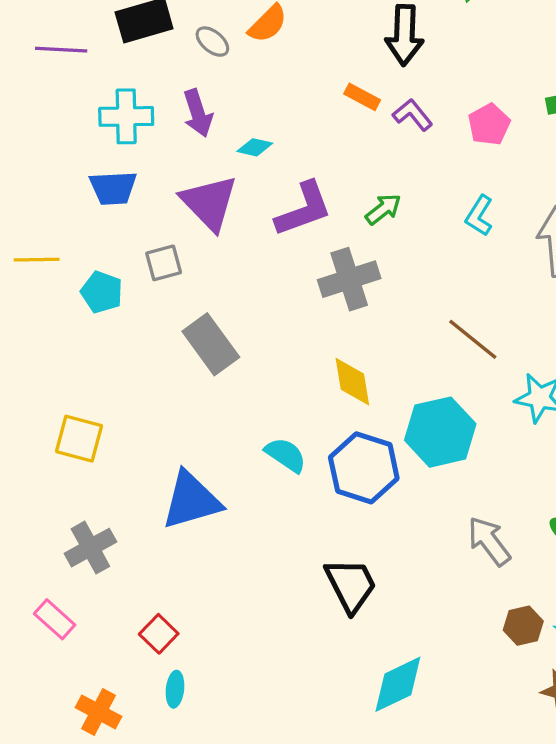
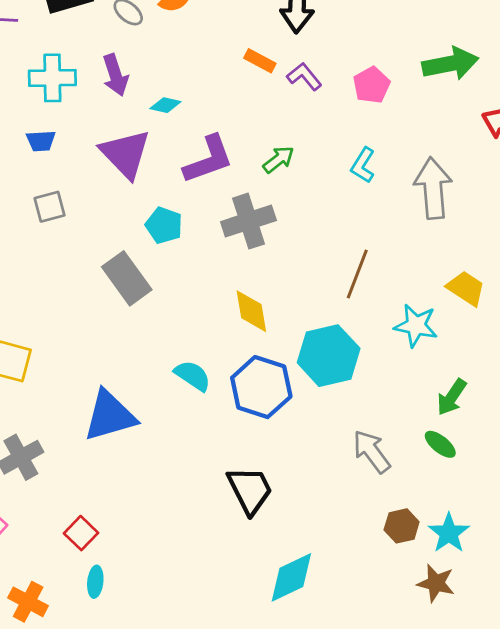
blue trapezoid: (113, 188) -> (41, 141), size x0.7
gray square: (164, 263) -> (50, 207), moved
cyan pentagon: (102, 292) -> (164, 225), moved
brown line: (473, 339) -> (357, 274), turned 72

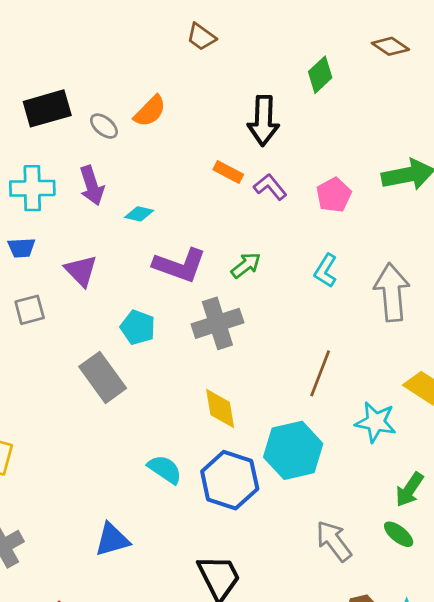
purple triangle: (125, 154) -> (81, 271), moved, size x0.7
purple L-shape: (208, 160) -> (180, 265), turned 40
blue triangle: (110, 416) -> (112, 540), moved, size x0.7

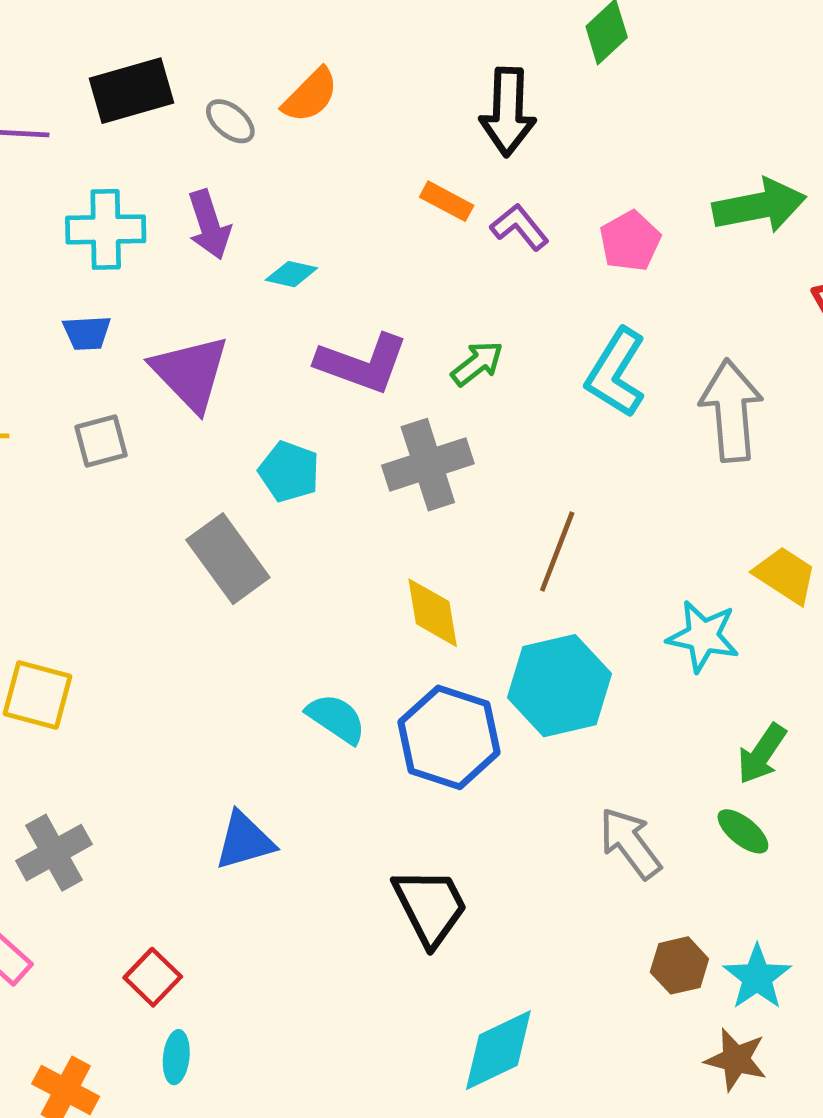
purple triangle: (81, 271) -> (190, 373), size x1.4
cyan L-shape: (326, 271) -> (616, 373), size x1.5
brown line: (320, 373) -> (557, 552), moved

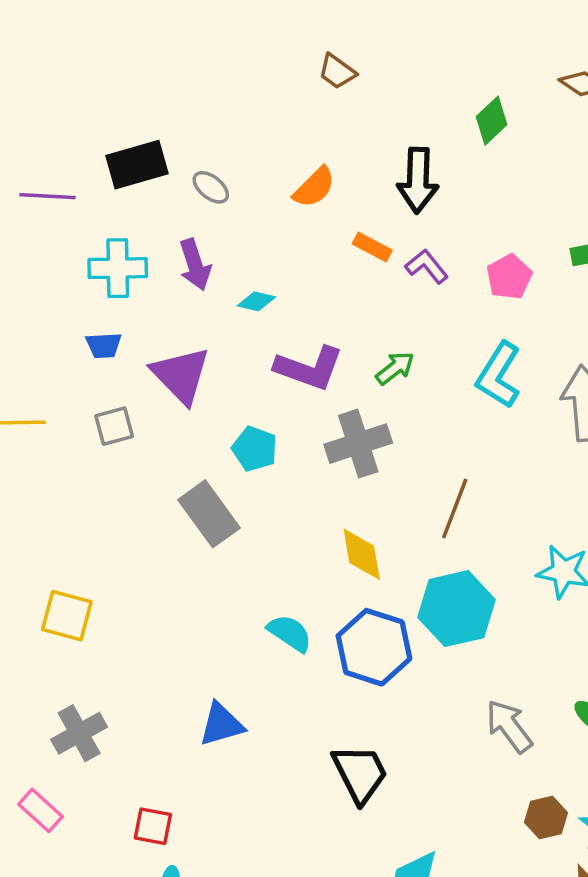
orange semicircle: (310, 95) -> (314, 187), moved
red square: (153, 977) -> (153, 826), turned -33

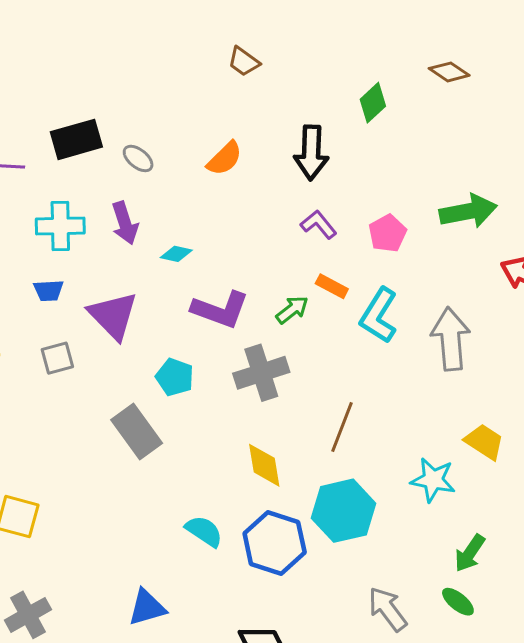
orange rectangle: (372, 247) -> (332, 286), moved

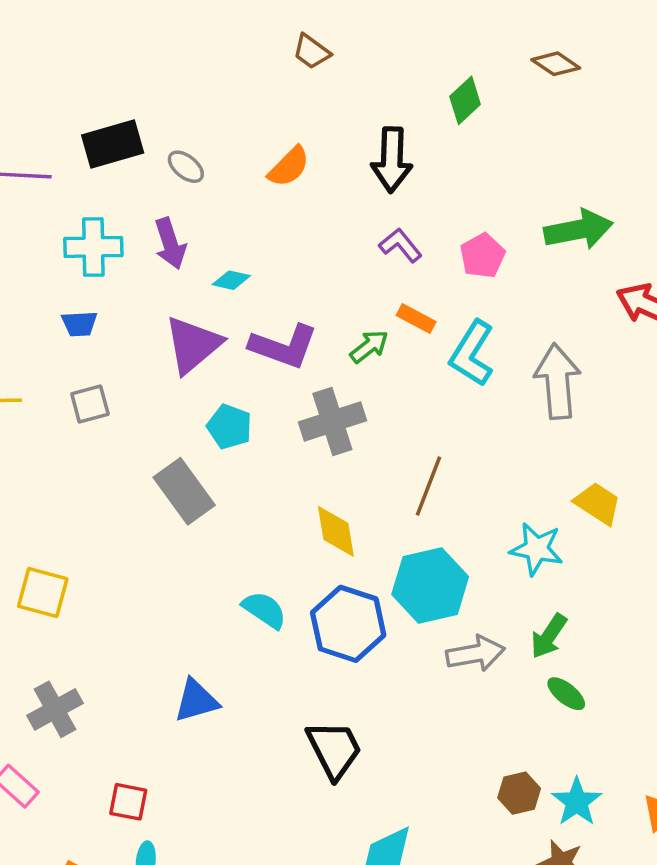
purple triangle: (113, 316) -> (193, 345), moved, turned 34
green arrow: (470, 553) -> (549, 636), moved
gray arrow: (388, 609) -> (475, 654), moved, turned 117

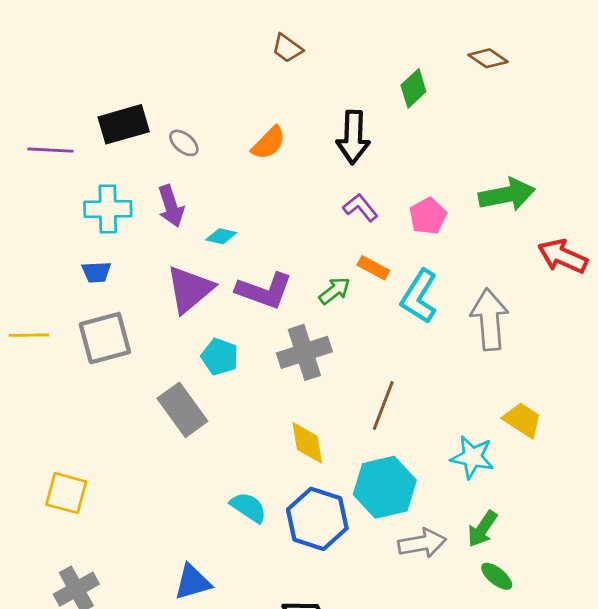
gray square: (90, 404) -> (105, 338), size x1.6

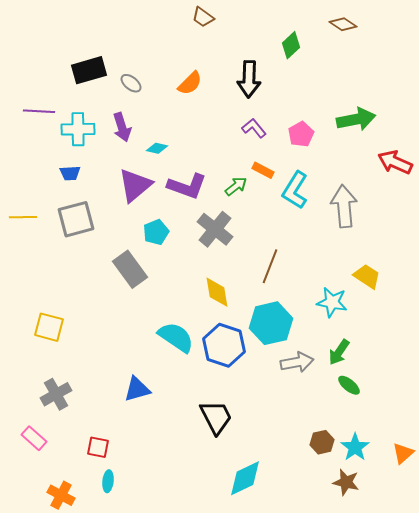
purple line: (50, 150) -> (39, 111), moved
gray cross: (304, 352) -> (215, 229), turned -33
cyan pentagon: (220, 357) -> (156, 232), turned 30
cyan semicircle: (248, 507) -> (176, 337), size x1.4

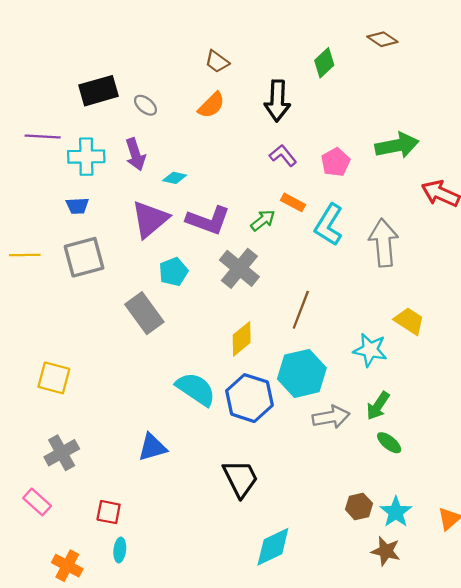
brown trapezoid: (203, 17) -> (217, 62), moved
yellow diamond: (217, 292) -> (242, 339), turned 60

